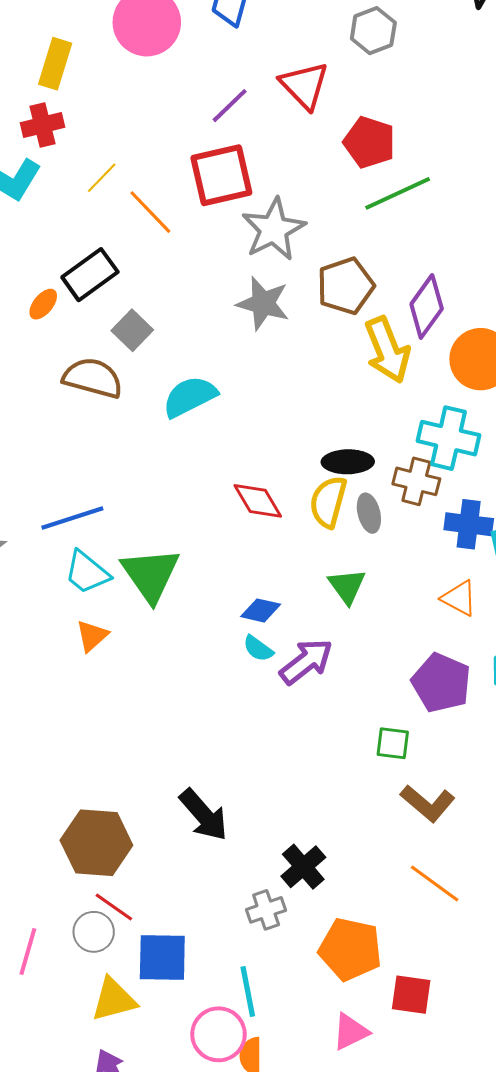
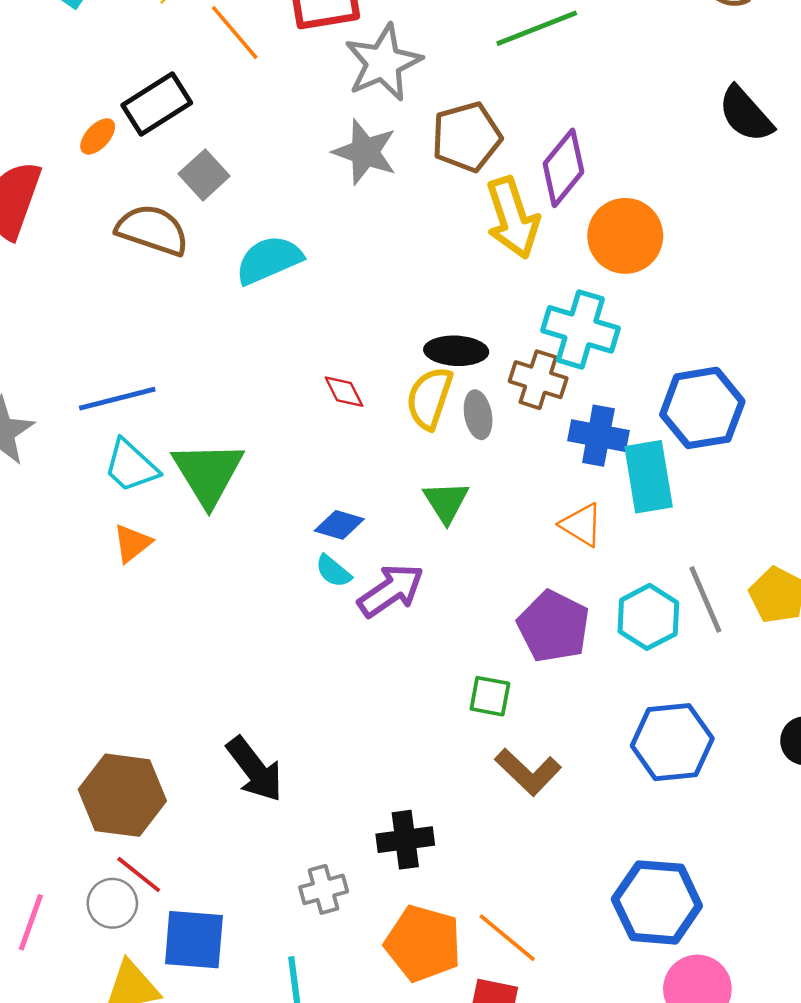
red diamond: (258, 501) -> (344, 392), size x0.7
black cross: (303, 867) -> (405, 840), moved, turned 30
orange line: (435, 884) -> (507, 938), moved

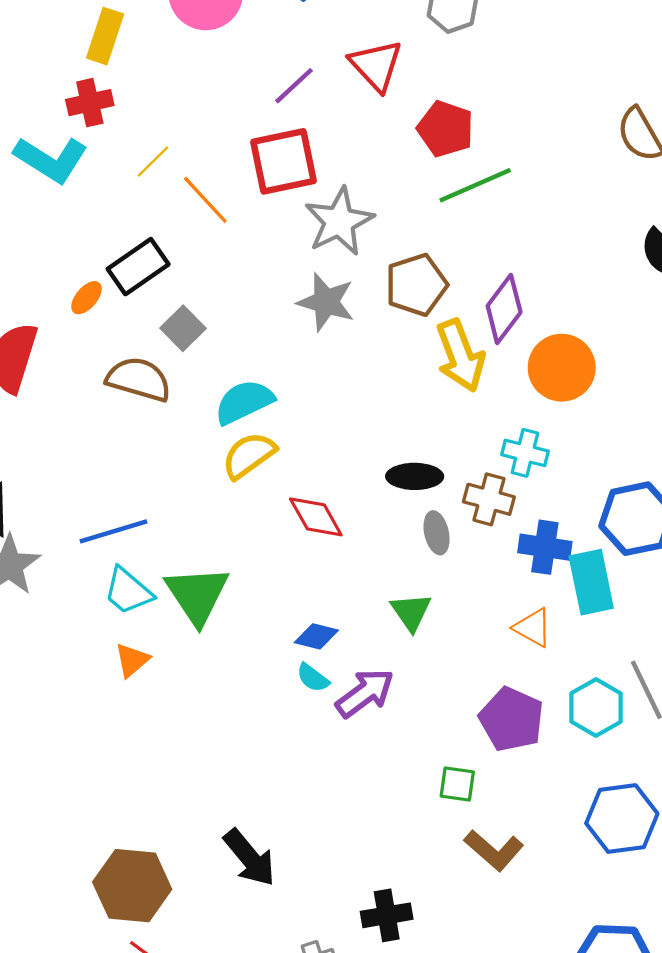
cyan cross: (580, 329) -> (525, 453), size x0.7
red diamond: (344, 392) -> (316, 517), size x1.5
yellow semicircle: (429, 398) -> (249, 455), moved, turned 38

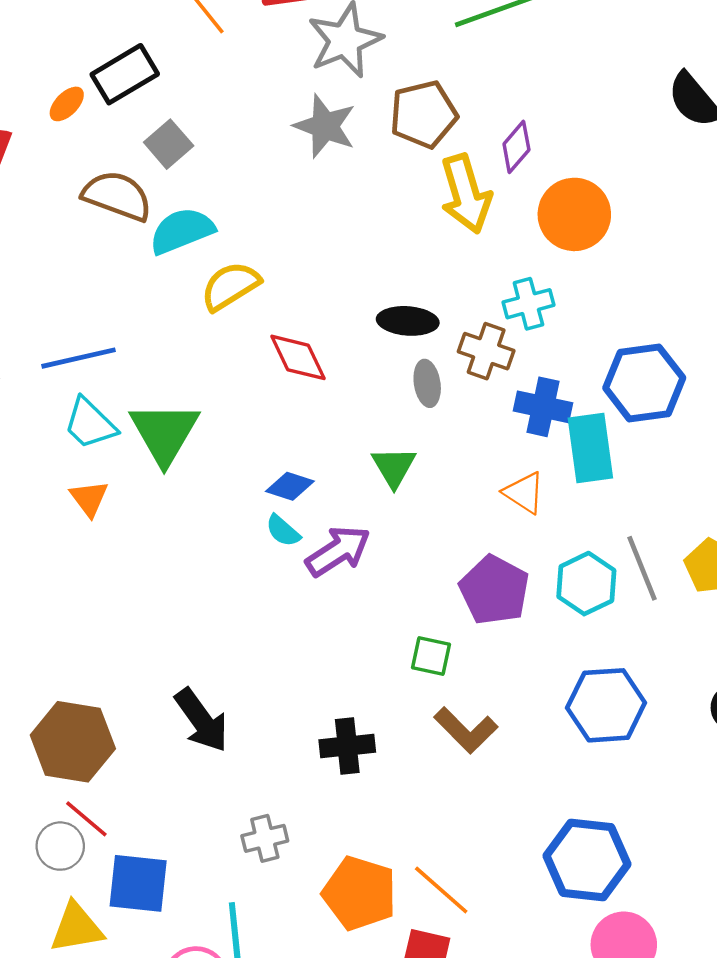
purple diamond: (504, 309) -> (516, 147), size x0.7
cyan semicircle: (244, 402) -> (182, 231), moved
cyan cross: (525, 453) -> (528, 304), turned -33
orange triangle: (132, 660) -> (89, 498), turned -30
black cross: (387, 915) -> (347, 746), moved

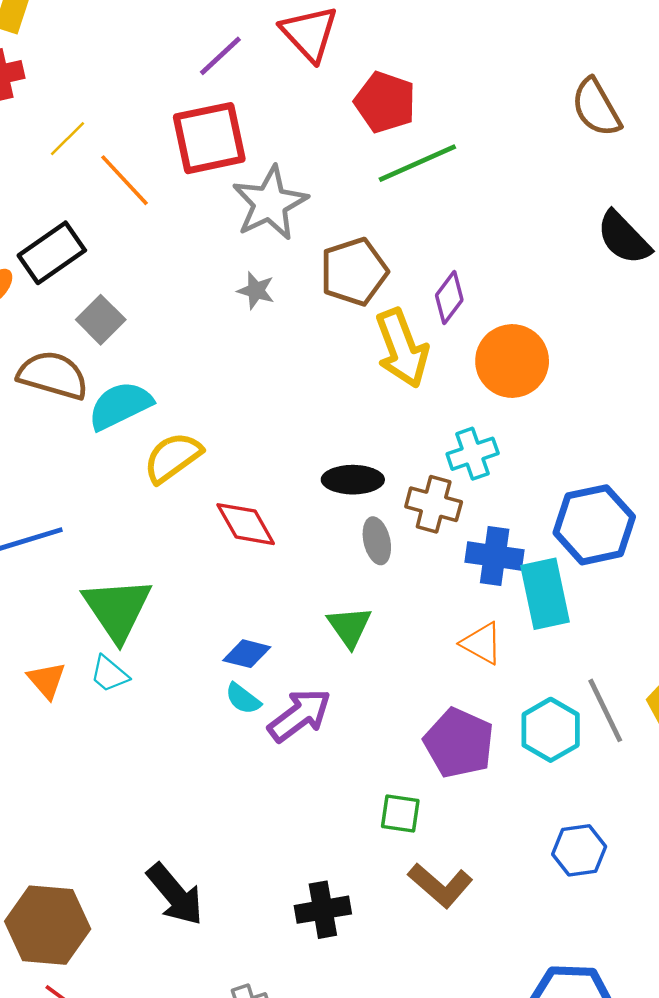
gray star: (325, 126) -> (256, 291), size x0.6
cyan trapezoid: (90, 424) -> (109, 674), moved, size x0.7
blue hexagon: (606, 705) -> (579, 850), size x0.7

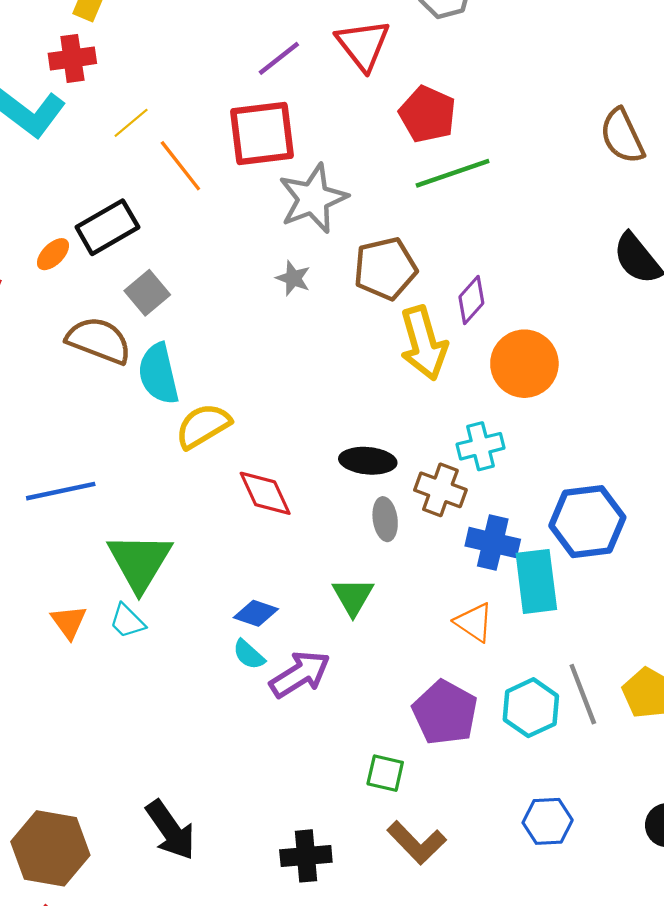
cyan semicircle: (120, 406) -> (159, 374), turned -82

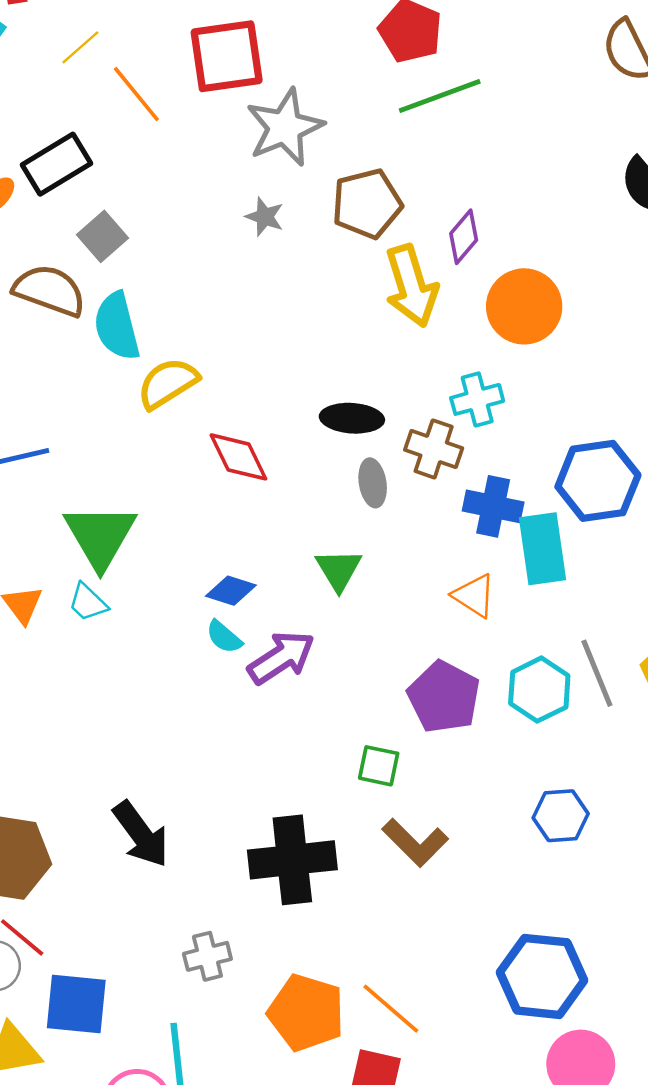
black cross: (306, 856) -> (292, 860), size x1.5

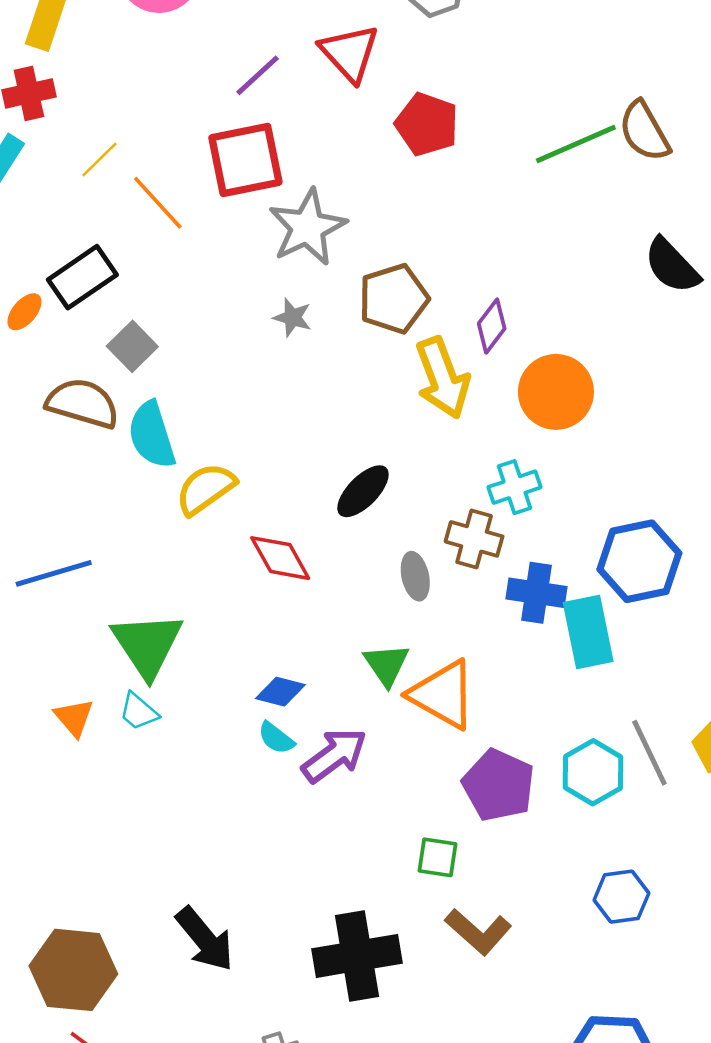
green line: (440, 96) -> (576, 144), moved
black ellipse: (352, 418) -> (363, 491), moved, turned -46
orange triangle: (474, 596) -> (443, 695), moved, size x1.6

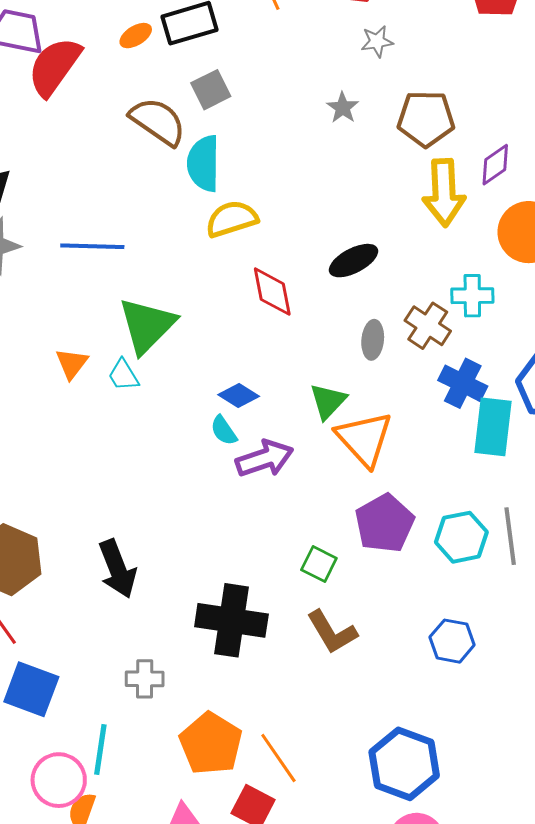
gray star: (307, 227) -> (377, 41), size x0.5

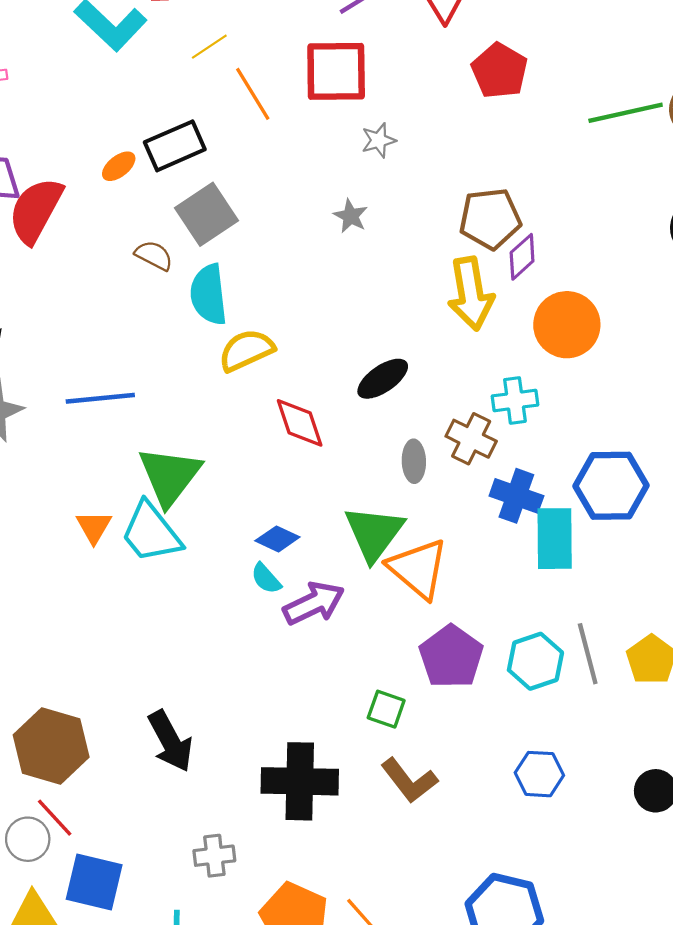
gray square: (211, 90) -> (207, 214), size x1.4
brown pentagon: (426, 119) -> (490, 219), moved
brown semicircle: (158, 121) -> (154, 255), size x0.6
cyan trapezoid: (123, 375) -> (151, 533), size x1.8
green triangle: (328, 401) -> (374, 533), size x1.5

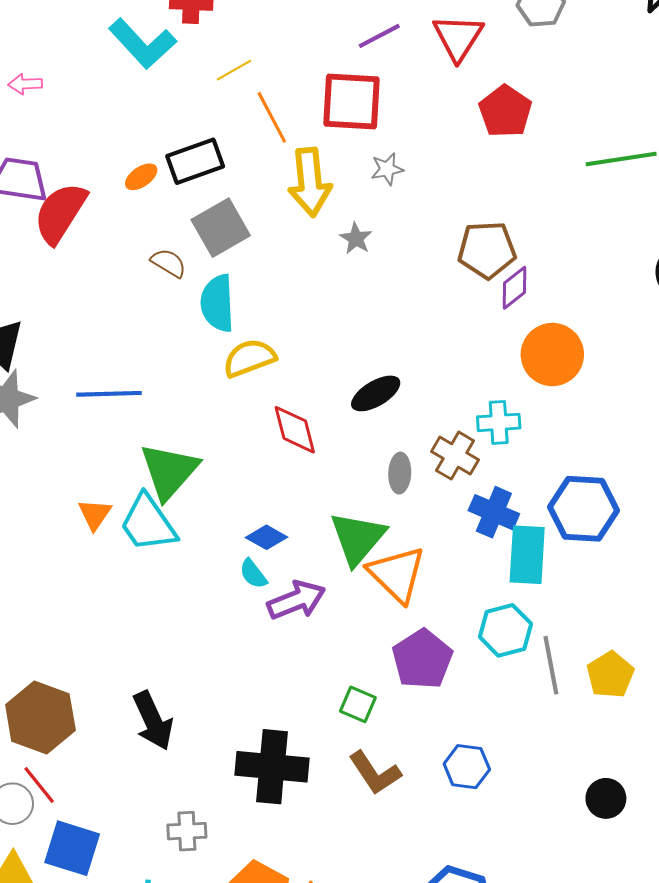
yellow arrow: (471, 294) -> (310, 182), moved
cyan hexagon: (535, 661) -> (505, 630), moved
blue hexagon: (539, 774) -> (467, 767), moved

